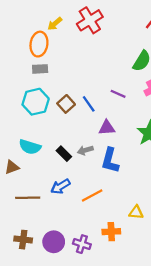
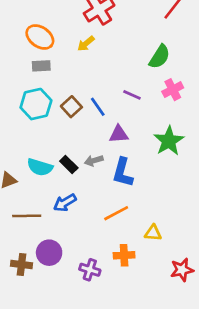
yellow arrow: (55, 24) -> (86, 44), moved
orange ellipse: (39, 44) -> (40, 37), turned -65
cyan semicircle: (30, 147) -> (40, 167), moved
orange line: (92, 195) -> (116, 213), moved
purple circle: (54, 242) -> (49, 253), moved

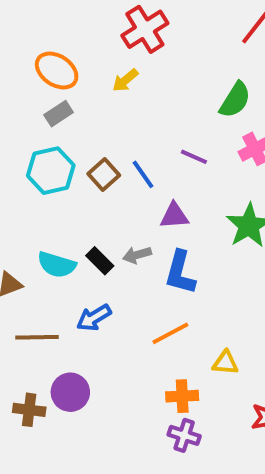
gray rectangle: (41, 66) -> (59, 114), turned -30
purple cross: (90, 270) -> (184, 435), moved

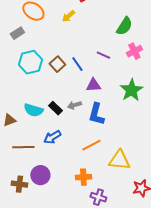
gray rectangle: (59, 114) -> (17, 33), moved
yellow triangle: (225, 363) -> (119, 160), size x1.6
orange cross: (182, 396) -> (83, 177), moved

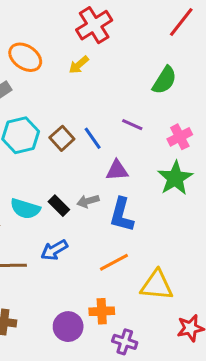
pink cross: (134, 51) -> (180, 137), moved
purple circle: (40, 175) -> (68, 327), moved

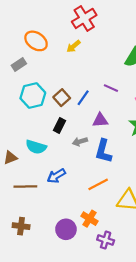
blue line: (93, 138) -> (83, 98), turned 70
black rectangle: (59, 206) -> (60, 125), moved, turned 72
orange cross: (102, 311) -> (90, 219), turned 35

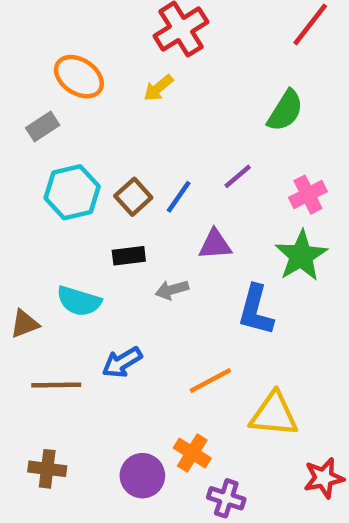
purple line: (111, 88) -> (238, 176), turned -64
black rectangle: (60, 125) -> (129, 256), turned 56
blue L-shape: (103, 151) -> (256, 310), moved

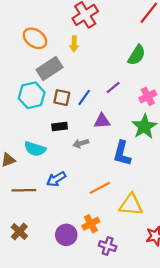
yellow arrow: (158, 88) -> (74, 44), turned -48
gray rectangle: (43, 127) -> (49, 68), moved, size x1.6
brown square: (133, 197) -> (62, 98), turned -36
orange cross: (192, 453) -> (91, 224), turned 30
brown cross: (47, 469) -> (19, 232), turned 36

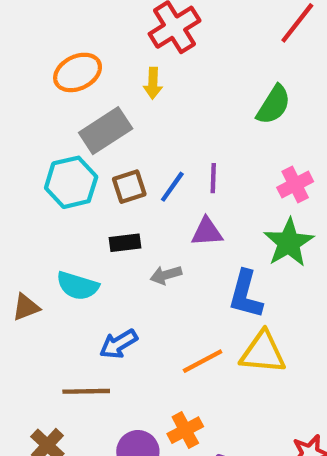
orange ellipse: (35, 38) -> (78, 72), turned -60
purple line: (113, 87) -> (213, 178), moved, turned -48
brown square: (62, 98) -> (129, 187), turned -30
brown line: (24, 190) -> (86, 391), moved
yellow triangle: (131, 205) -> (263, 353), moved

